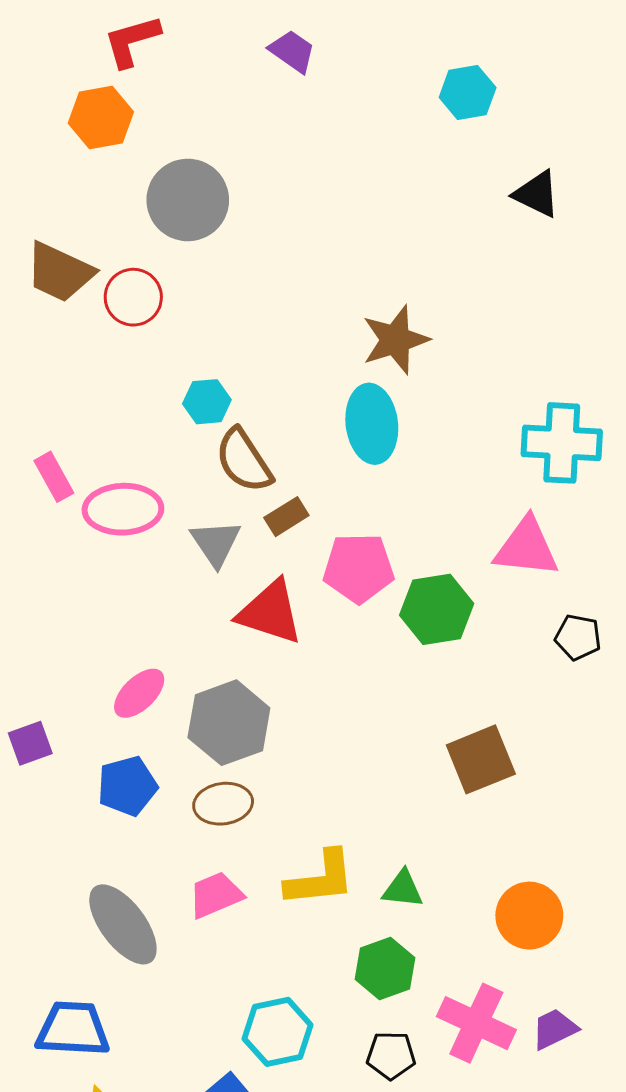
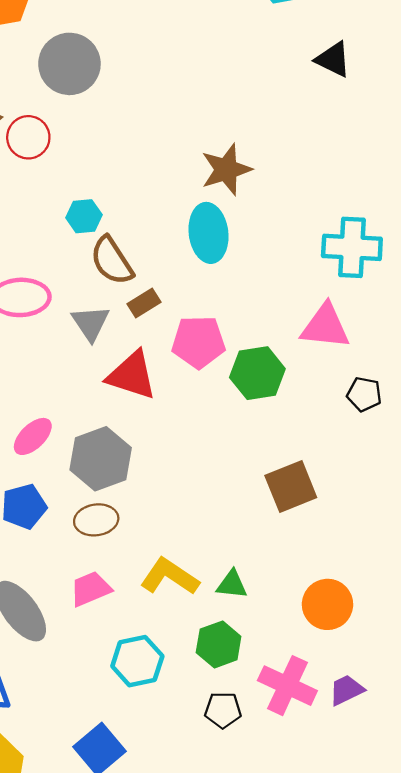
yellow L-shape: (320, 879) -> (170, 577), turned -140
cyan hexagon: (278, 1032) -> (137, 661), moved

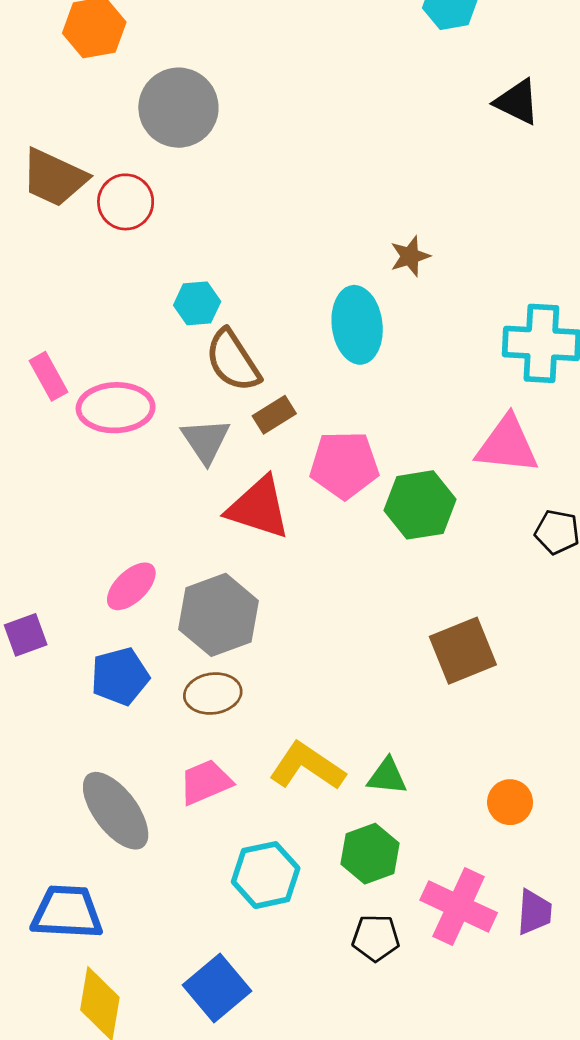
brown star: (226, 170) -> (410, 256), moved, size x0.6
orange circle: (328, 604) -> (510, 802), size x0.7
purple trapezoid: (346, 690) -> (534, 912), turned 120

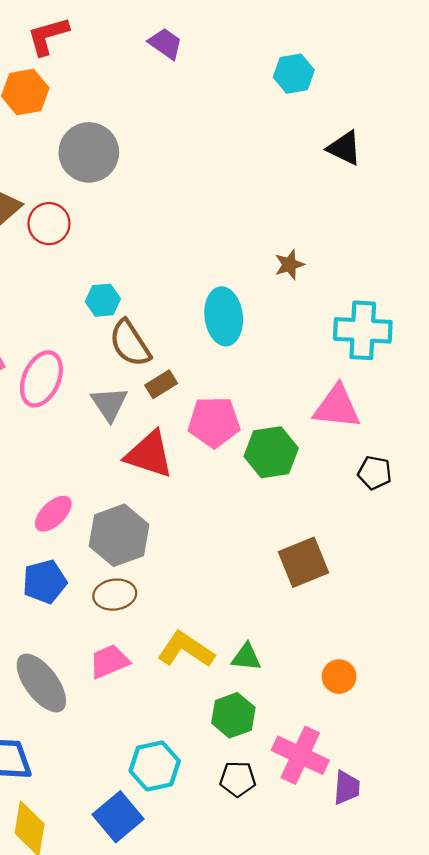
brown star: (410, 256) -> (289, 265), moved
pink ellipse: (116, 408) -> (41, 379), turned -64
cyan hexagon: (266, 875) -> (155, 766), moved
purple trapezoid: (534, 912) -> (347, 788), moved

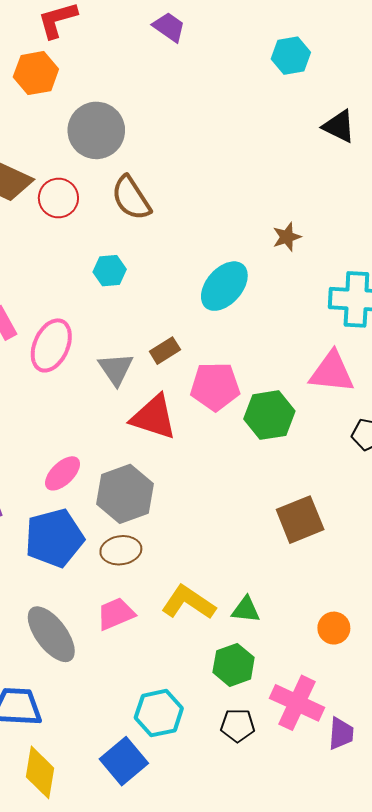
cyan ellipse: (224, 316) -> (224, 286), turned 48
brown semicircle: (130, 343) -> (131, 198), moved
blue pentagon: (45, 582) -> (54, 538), size x1.4

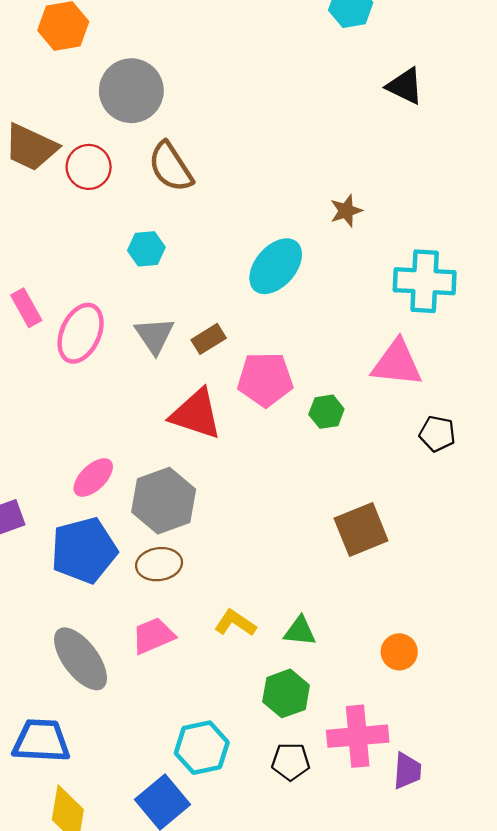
gray triangle: (116, 369) -> (154, 336), moved
green hexagon: (269, 415) -> (326, 412), size x0.6
yellow L-shape: (188, 602) -> (235, 623), size x0.7
pink cross: (297, 703) -> (358, 736), turned -30

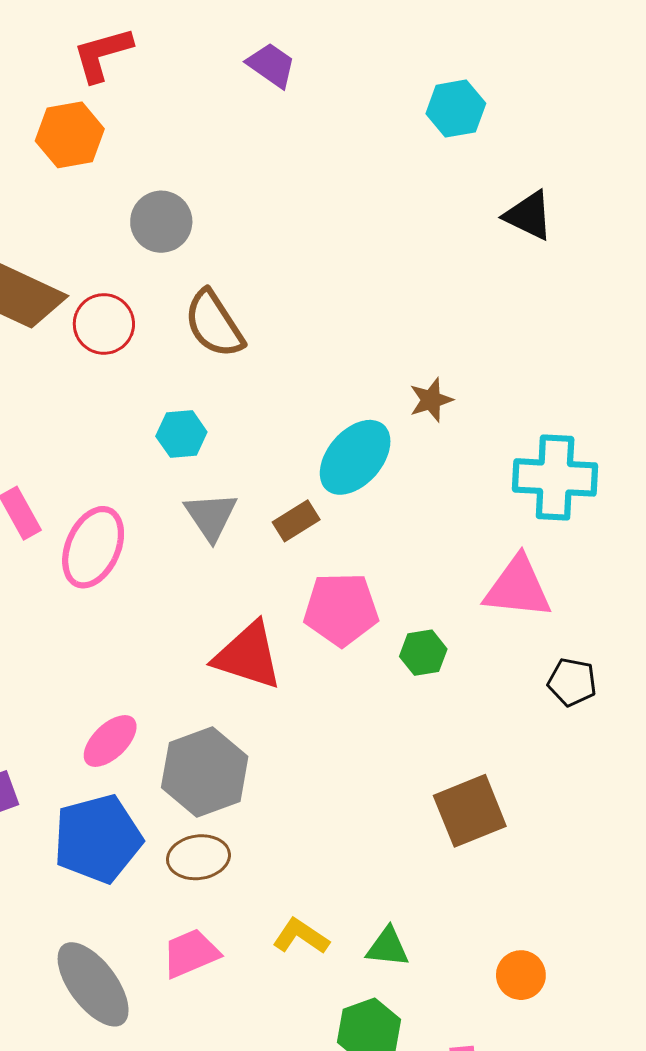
gray circle: (131, 91) -> (161, 222), size x0.7
brown star: (346, 211) -> (431, 400), moved
gray triangle: (154, 336) -> (211, 516), moved
brown rectangle: (209, 339) -> (296, 521), moved

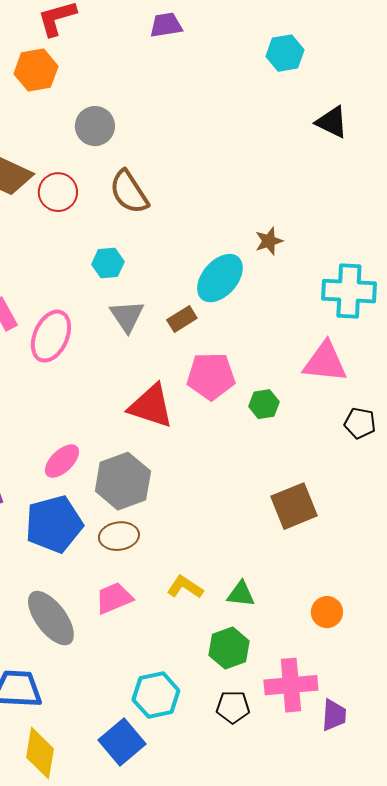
purple trapezoid: (271, 65) -> (166, 25), turned -44

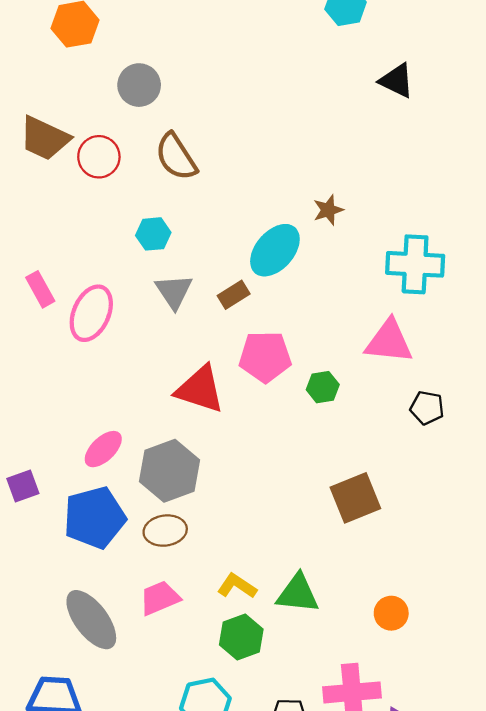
green triangle: (241, 594) -> (298, 594), size x1.4
green hexagon: (229, 648) -> (241, 637), moved

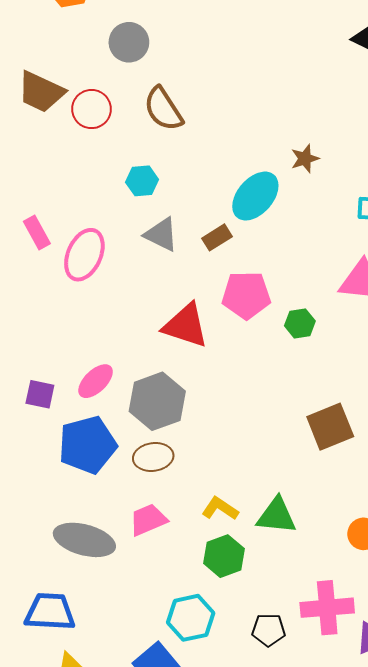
gray triangle: (174, 291) -> (161, 234), turned -30
purple square: (23, 486) -> (40, 394), moved, turned 32
gray ellipse: (91, 620) -> (84, 540), turned -38

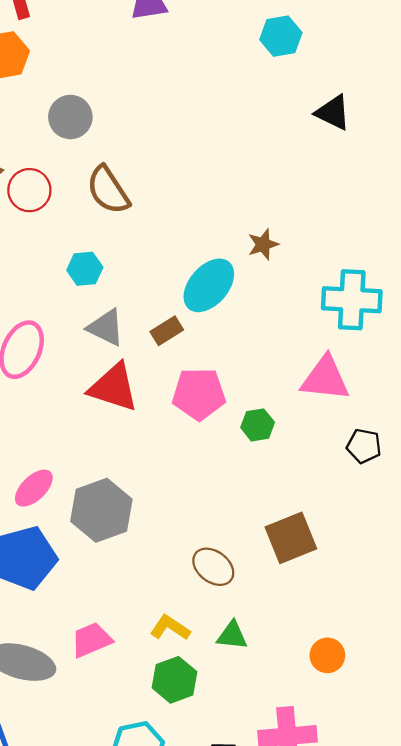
red triangle: (186, 325) -> (114, 387), moved
brown ellipse: (153, 457) -> (213, 567), moved, turned 45
green triangle: (277, 516) -> (232, 635), size x0.7

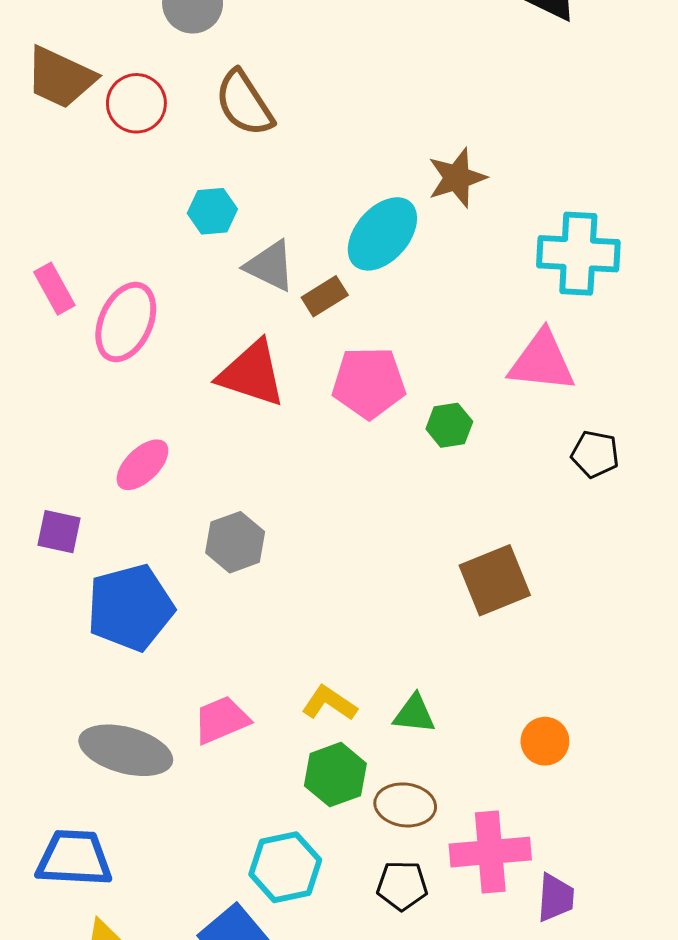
brown star: (263, 244) -> (457, 178), size x1.4
gray triangle: (106, 327) -> (270, 266), moved
pink ellipse: (34, 488) -> (142, 465), moved
gray hexagon: (101, 510) -> (235, 542), size x0.7
brown ellipse: (213, 567) -> (405, 805), moved, turned -30

